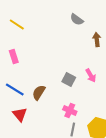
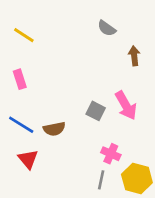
pink arrow: (91, 76) -> (126, 105), size x1.5
brown semicircle: (39, 92) -> (54, 129), turned -133
pink cross: (70, 110) -> (111, 154), moved

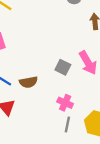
pink cross: (111, 154) -> (65, 103), moved

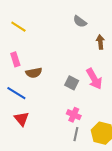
brown semicircle: (28, 82) -> (34, 73), moved

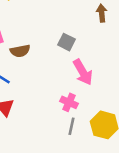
pink arrow: (94, 79) -> (83, 72), moved
gray square: (72, 83) -> (66, 42), moved

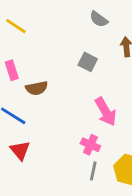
gray square: (66, 42) -> (88, 62), moved

